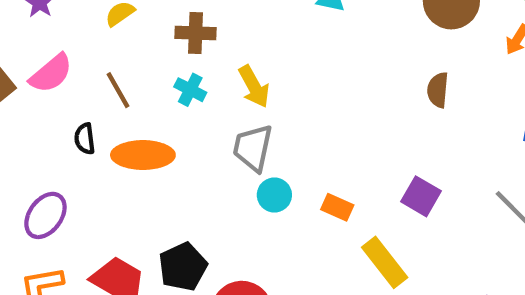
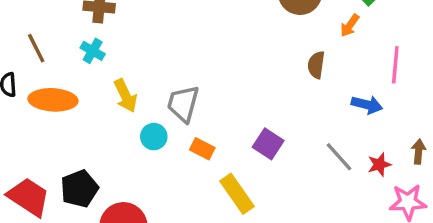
yellow arrow: (254, 87) -> (126, 96), moved
brown semicircle: (438, 90) -> (316, 65), moved
gray trapezoid: (253, 148) -> (183, 104), moved

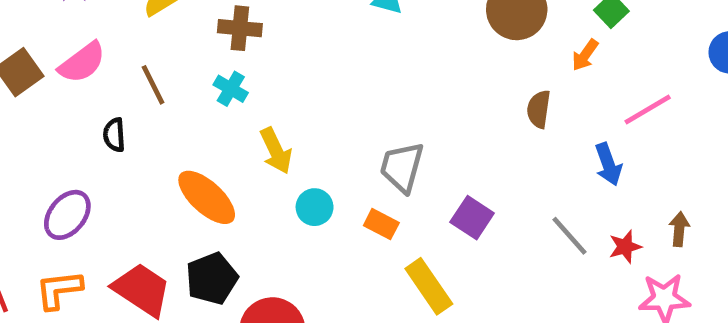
pink line: (395, 65) -> (648, 109), turned 54
orange ellipse: (53, 100) -> (207, 197), moved, turned 39
gray trapezoid: (183, 104) -> (402, 167), moved
blue arrow: (367, 105) -> (608, 164), turned 56

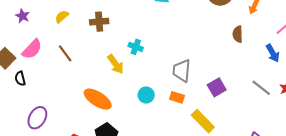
cyan cross: (231, 89) -> (136, 47), moved
black semicircle: (114, 135) -> (20, 79), moved
yellow arrow: (276, 151) -> (116, 64), moved
purple square: (472, 218) -> (217, 87), turned 36

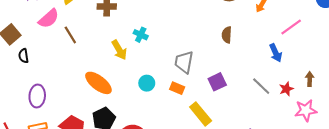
brown semicircle: (238, 34) -> (227, 35), moved
pink semicircle: (32, 49) -> (49, 19), moved
purple ellipse: (37, 118) -> (37, 96), turned -30

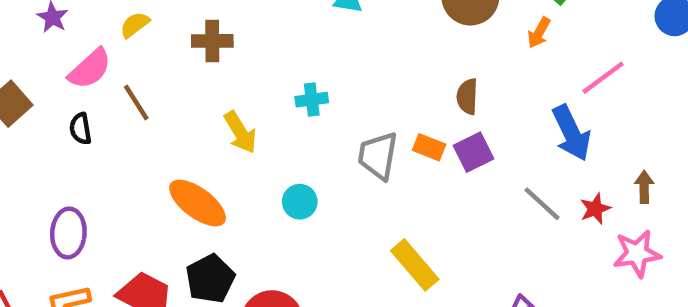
cyan cross: (141, 35) -> (312, 100), moved, turned -32
blue arrow: (276, 53) -> (571, 133), size x1.4
black semicircle: (24, 56) -> (80, 129), moved
purple square: (217, 82) -> (473, 152), moved
orange rectangle: (177, 88) -> (429, 147), moved

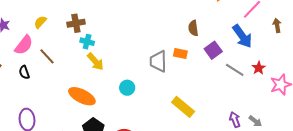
cyan cross: (312, 100) -> (87, 42), moved, turned 32
purple square: (473, 152) -> (213, 50), moved
brown arrow: (644, 187) -> (277, 25), moved

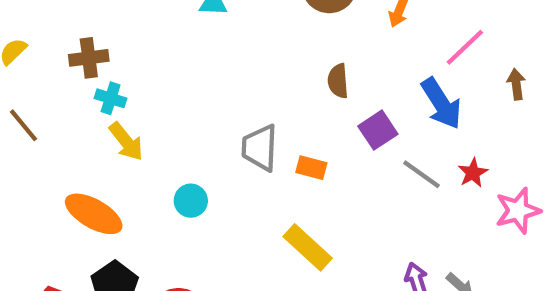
orange rectangle: (180, 54) -> (311, 168), moved

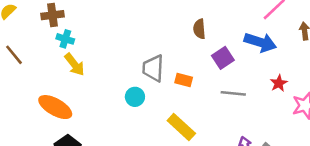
blue arrow: (441, 103) -> (260, 42), turned -40
gray line: (422, 174) -> (233, 93), moved, turned -30
cyan circle: (191, 201) -> (135, 97), moved

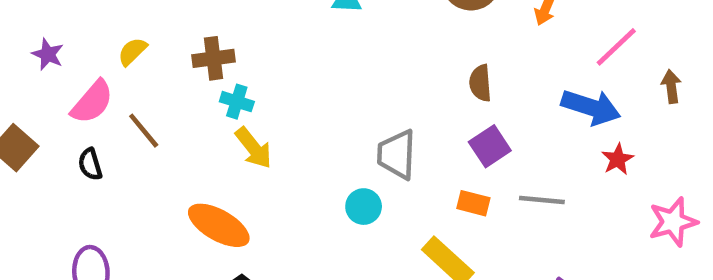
purple square: (223, 58) -> (490, 146), moved
orange rectangle: (184, 80) -> (473, 203), moved
red star: (279, 83) -> (618, 159), moved

